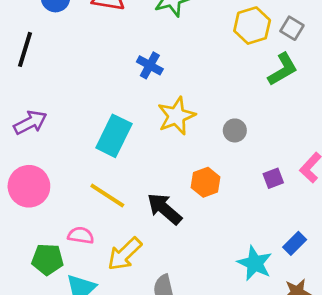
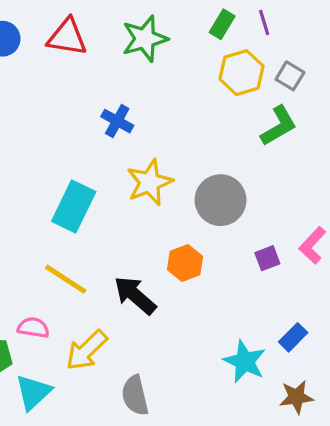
gray circle: (235, 130) -> (221, 200), size x1.8

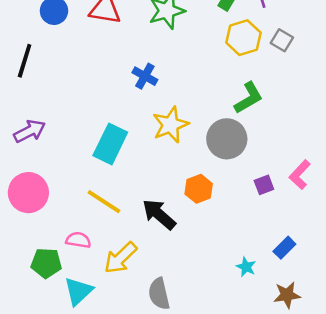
green L-shape: (279, 126) -> (249, 98), moved
cyan star: (245, 362) -> (246, 267), size x0.6

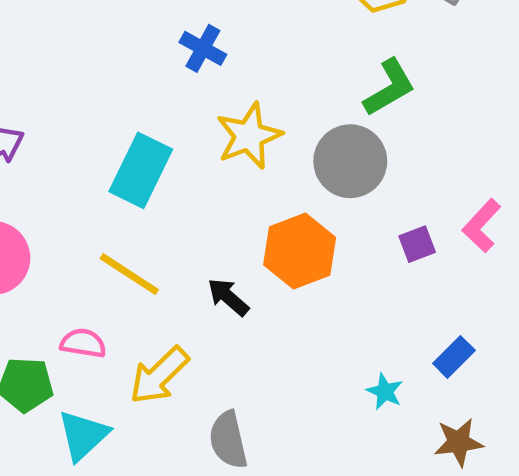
orange hexagon: (199, 189) -> (300, 251), size x1.4
black arrow: (159, 214) -> (228, 297), size x0.7

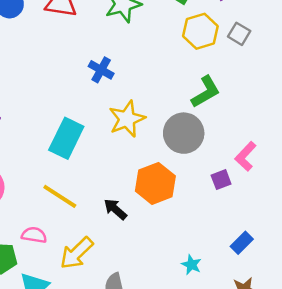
pink L-shape: (482, 226) -> (246, 156), moved
cyan star: (385, 392) -> (191, 265), moved

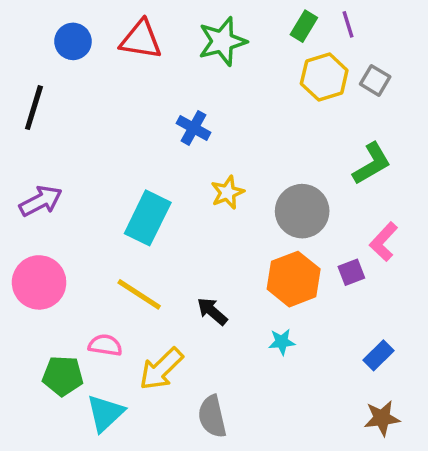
green L-shape: (206, 92) -> (372, 164), moved
yellow star: (127, 119) -> (227, 192), size x0.7
orange hexagon: (155, 183) -> (294, 279), moved
cyan star: (191, 265) -> (282, 342), moved, turned -30

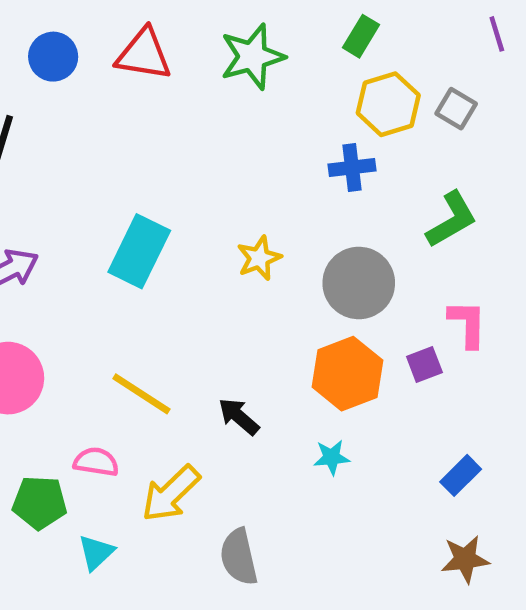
purple line: (348, 24) -> (497, 34), moved
blue cross: (193, 128) -> (352, 168), moved, turned -36
cyan rectangle: (148, 218) -> (139, 251), moved
pink L-shape: (384, 242) -> (467, 324), turned 138
cyan triangle: (105, 413) -> (96, 552), size x0.7

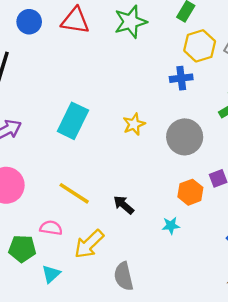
orange hexagon: (347, 374) -> (190, 192), moved, size x0.7

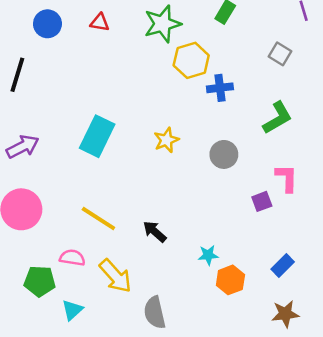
red triangle: (75, 21) -> (100, 22), size x0.6
yellow hexagon: (200, 46) -> (191, 60), moved
gray circle: (185, 137) -> (224, 154), size x0.7
orange hexagon: (190, 192) -> (230, 280), moved
yellow arrow: (89, 244) -> (115, 276), turned -88

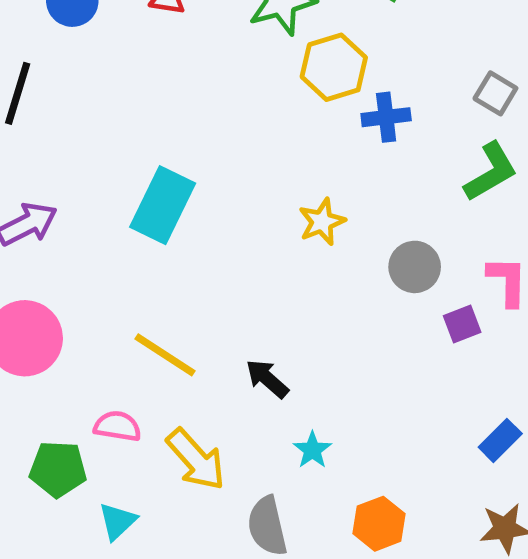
gray square: (280, 54) -> (495, 93), moved
yellow star: (166, 140) -> (322, 222), moved
gray circle: (224, 154) -> (415, 267), moved
cyan star: (208, 255) -> (312, 450), moved, turned -30
orange hexagon: (230, 280) -> (379, 524), moved

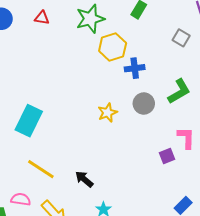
gray square: (495, 93) -> (181, 38), moved
cyan rectangle: (163, 205) -> (29, 121), moved
gray circle: (415, 267) -> (144, 104), moved

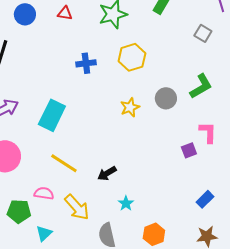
yellow hexagon: (113, 47) -> (132, 57), moved
blue cross: (135, 68) -> (86, 63), moved
black arrow: (84, 179) -> (107, 173), turned -72

